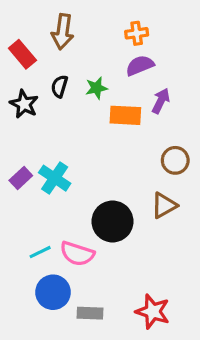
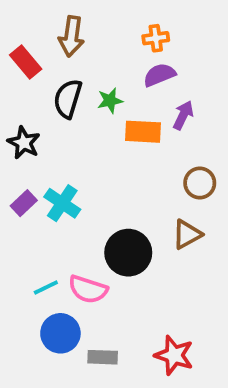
black semicircle: (59, 86) -> (68, 99), size x1.5
black star: (24, 104) -> (24, 143), moved

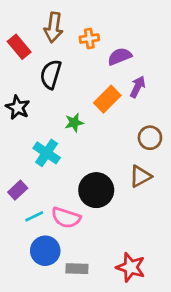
orange cross: (156, 38) -> (89, 39), moved
green star: (110, 101) -> (74, 123), moved
orange rectangle: (143, 132) -> (107, 99), turned -48
purple rectangle: (24, 203) -> (18, 190), moved

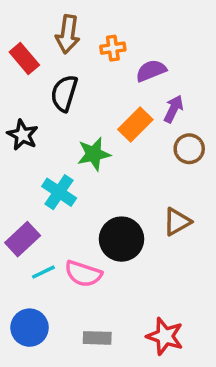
green star: (74, 123) -> (94, 154), size x1.4
brown circle: (150, 138) -> (189, 149), moved
purple rectangle: (18, 190) -> (23, 239), size x1.4
blue circle: (45, 251) -> (30, 328), moved

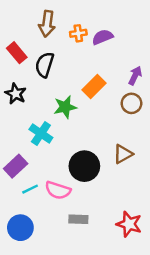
red rectangle: (24, 59) -> (17, 53), moved
purple semicircle: (151, 71) -> (102, 37), moved
purple arrow: (174, 109) -> (135, 76), moved
red star: (165, 336) -> (129, 224), moved
gray rectangle: (97, 338) -> (78, 219), moved

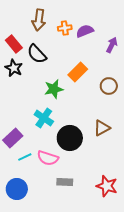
black semicircle: (45, 65) -> (37, 54), turned -60
purple arrow: (135, 76) -> (112, 45), moved
black star: (16, 94) -> (14, 68), moved
cyan cross: (41, 134) -> (44, 118), moved

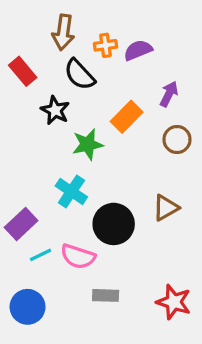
purple arrow: (112, 45) -> (169, 94), moved
black semicircle: (37, 54) -> (80, 75), moved
black star: (14, 68) -> (55, 110), moved

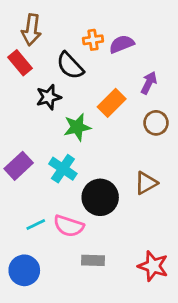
brown arrow: (63, 32) -> (31, 30), moved
black star: (55, 110) -> (49, 97), turned 30
purple rectangle: (21, 224) -> (19, 166), moved

